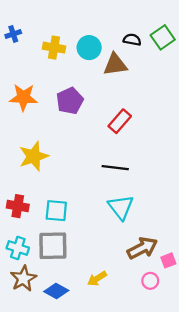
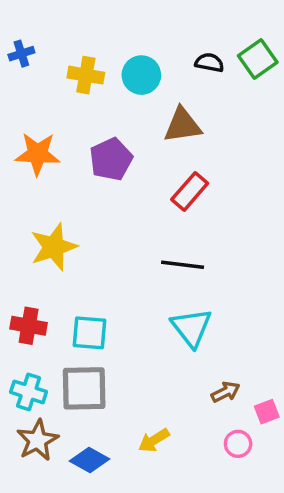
brown triangle: (115, 65) -> (183, 125), moved
brown arrow: (142, 248) -> (226, 392), size x0.6

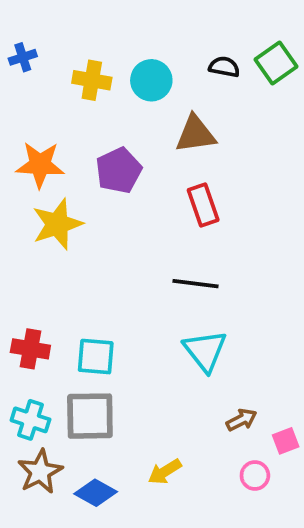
red rectangle: (190, 191) -> (203, 205), turned -60
yellow star: (54, 247) -> (57, 224), moved

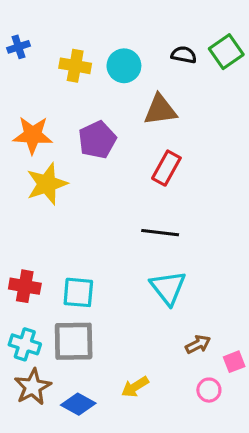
red rectangle: (203, 205) -> (166, 168), turned 48

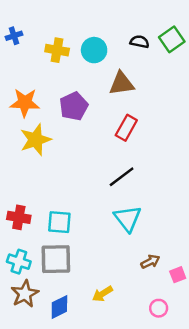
black line: (160, 233) -> (122, 177), turned -44
pink circle: (209, 390) -> (159, 308), moved
blue diamond: (78, 404) -> (59, 307), turned -55

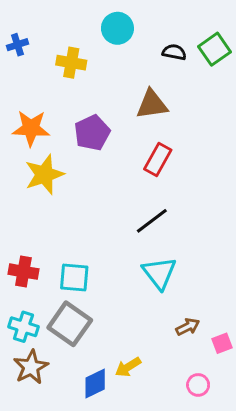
cyan circle: (94, 50) -> (117, 28), moved
gray square: (56, 259) -> (70, 324), turned 36
blue diamond: (59, 307) -> (95, 383), moved

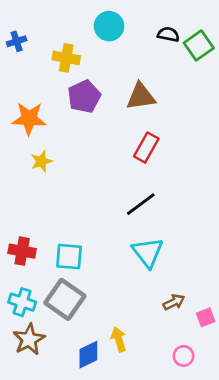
black semicircle: (174, 52) -> (168, 34), moved
purple pentagon: (92, 133) -> (84, 96), moved
yellow star: (44, 175) -> (41, 161), size x0.6
yellow arrow: (128, 367) -> (119, 339), turned 105

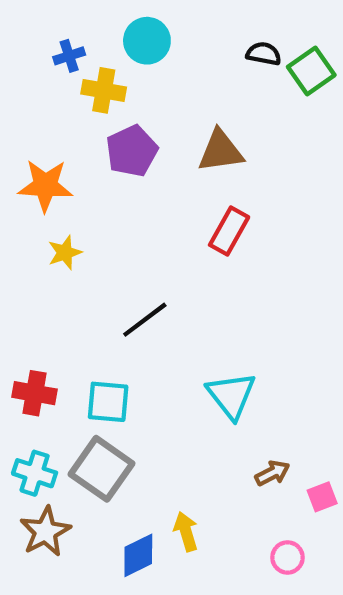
cyan circle: (109, 26) -> (147, 41), moved
blue cross: (17, 41) -> (69, 56), moved
black line: (141, 204) -> (145, 320), moved

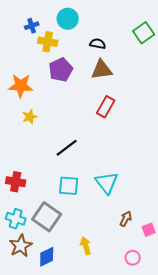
black semicircle: (264, 54) -> (98, 44), moved
cyan square: (108, 402) -> (69, 186), moved
brown arrow: (272, 473) -> (126, 219), turned -35
blue diamond: (138, 555) -> (47, 257), moved

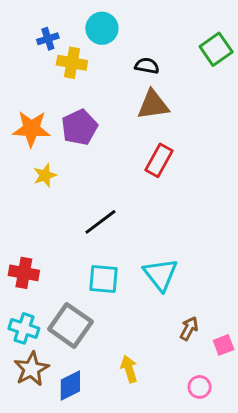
purple pentagon: (61, 70) -> (79, 127), moved

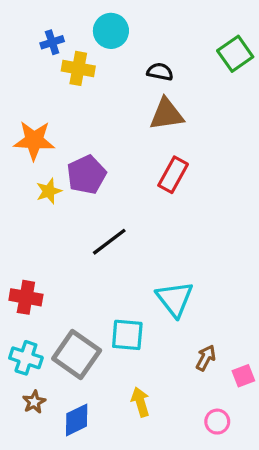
purple pentagon: (79, 127) -> (86, 175), moved
cyan square: (103, 279) -> (127, 335), moved
brown star: (31, 369) -> (34, 402), size x0.6

